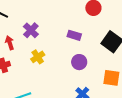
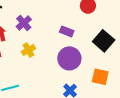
purple circle: (79, 62) -> (69, 58), size x1.5

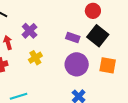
black square: (104, 41) -> (98, 36), moved
orange square: (100, 77) -> (108, 65), moved

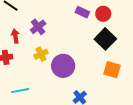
purple rectangle: (73, 37) -> (82, 12), moved
purple circle: (77, 64) -> (63, 66), moved

